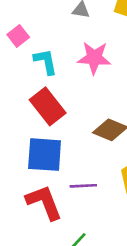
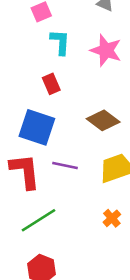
red rectangle: (48, 106) -> (51, 84), size x0.6

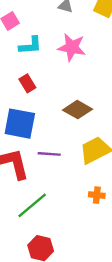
cyan L-shape: (60, 42) -> (30, 45), turned 90
orange cross: (112, 218) -> (97, 195), turned -35

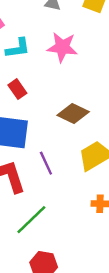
purple line: (49, 154) -> (46, 163), turned 65

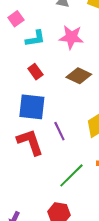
brown diamond: (73, 113) -> (79, 76), moved
green line: (31, 220) -> (71, 175), moved

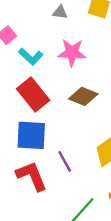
cyan L-shape: (35, 39) -> (31, 57), turned 55
red rectangle: (35, 72) -> (33, 95), size x1.8

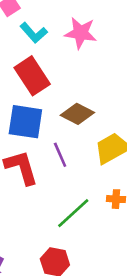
brown diamond: (83, 96) -> (77, 114), moved

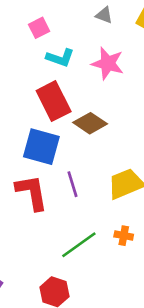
cyan L-shape: (34, 33) -> (60, 58), turned -36
brown diamond: (77, 114) -> (90, 123), moved

